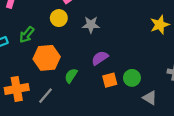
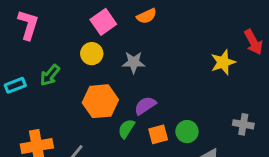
orange hexagon: (47, 58) -> (100, 101), moved
green semicircle: (71, 76) -> (126, 129), moved

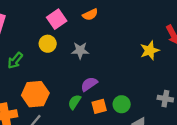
orange hexagon: (100, 101) -> (35, 94), moved

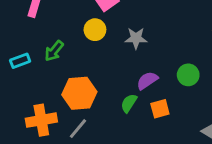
green circle: (122, 104) -> (188, 75), moved

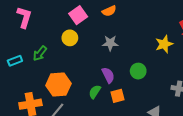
gray star: (136, 38) -> (110, 43), moved
purple semicircle: (147, 81) -> (108, 75), turned 98

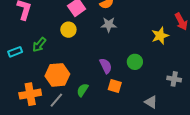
gray star: (110, 43) -> (109, 25), moved
green semicircle: (95, 92) -> (83, 90), moved
orange square: (117, 96) -> (115, 86), turned 32

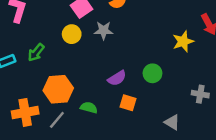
gray star: (109, 25) -> (104, 30), moved
purple semicircle: (106, 66) -> (117, 78), turned 84
green semicircle: (83, 90) -> (89, 108), turned 72

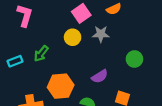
green circle: (152, 73) -> (134, 59), moved
purple semicircle: (117, 78) -> (100, 76), moved

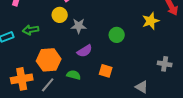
gray star: (101, 34) -> (79, 26), moved
green arrow: (41, 54) -> (31, 30), turned 42

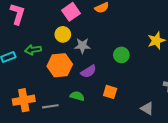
orange hexagon: (49, 60) -> (60, 65), moved
gray line: (48, 85) -> (50, 106), turned 42

